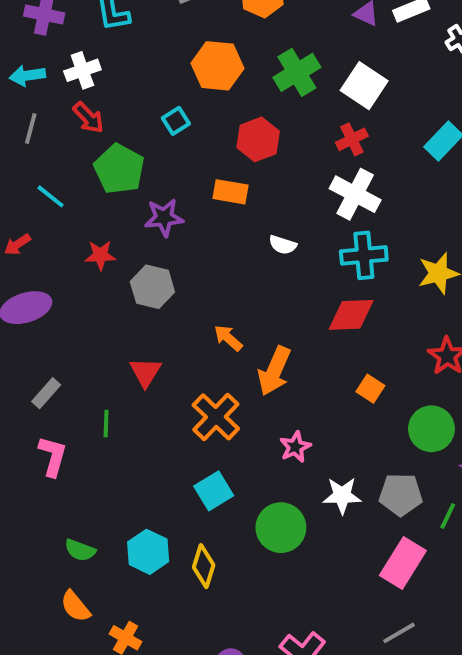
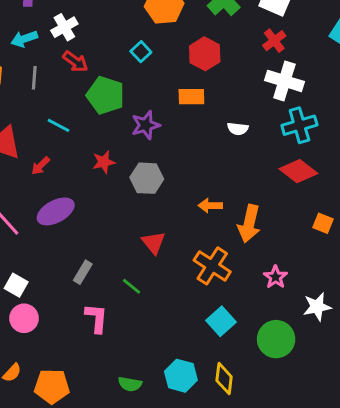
red diamond: (351, 315) -> (298, 171), turned 51
orange arrow: (228, 338) -> (210, 206), turned -30
green line: (106, 423) -> (132, 286), turned -42

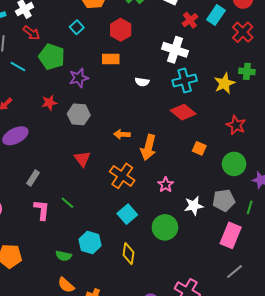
red cross: (274, 41) -> (190, 20), moved
cyan line: (58, 125) -> (18, 67), moved
green line: (132, 286) -> (67, 203), moved
cyan hexagon: (181, 376) -> (90, 243), moved

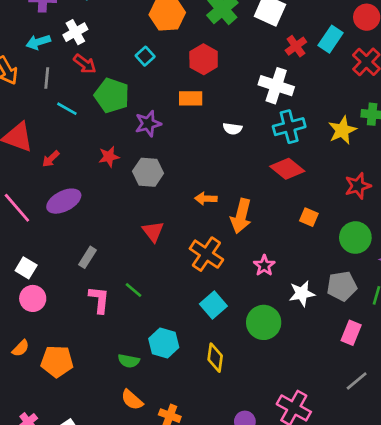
red star: (236, 125) -> (358, 186), turned 30
pink rectangle: (231, 235) -> (351, 333), size x0.7

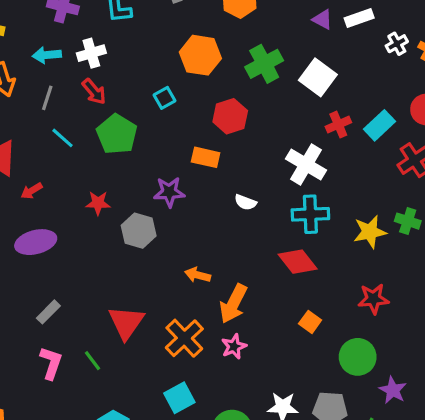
purple star: (148, 124) -> (169, 192), moved
red triangle: (153, 231) -> (126, 322), moved, size x1.4
pink star: (264, 265) -> (234, 346), moved

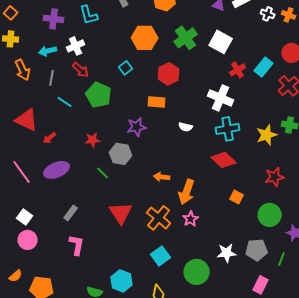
white cross: (397, 44) -> (268, 14), turned -32
green line: (93, 361) -> (103, 173), moved

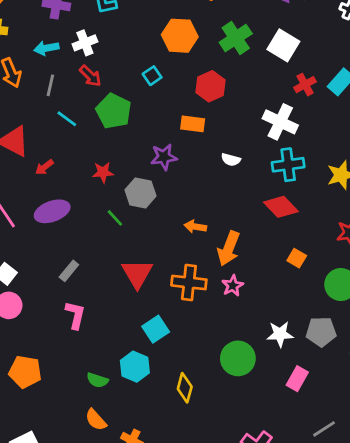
orange cross: (159, 218) -> (189, 283), turned -35
cyan square: (161, 256) -> (156, 329), moved
pink rectangle: (261, 285) -> (297, 379), moved

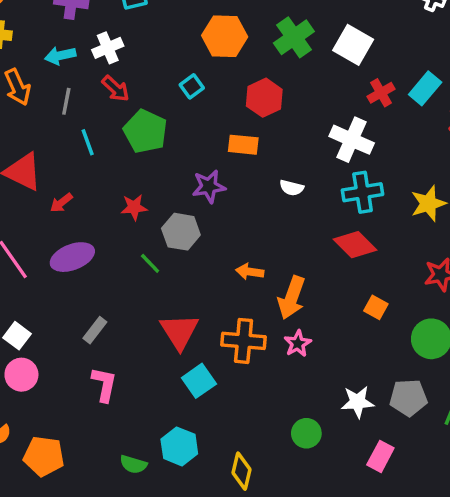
cyan line: (67, 119) -> (88, 142), turned 35
cyan square: (156, 329) -> (199, 381), moved
green circle: (238, 358) -> (306, 433), size x0.7

